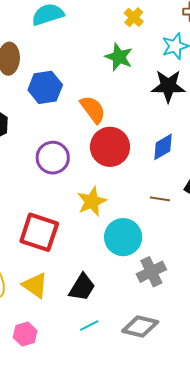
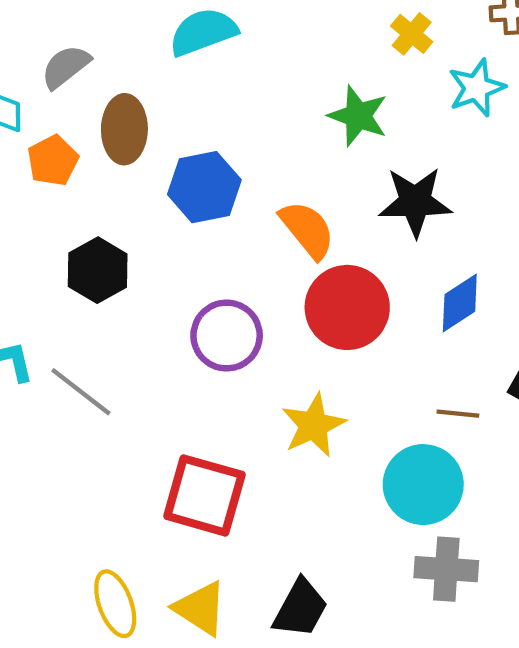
yellow cross: (134, 17) -> (412, 34), moved
black star: (168, 86) -> (415, 202), moved
cyan circle: (123, 237) -> (423, 485), moved
gray cross: (151, 272) -> (446, 569), turned 32

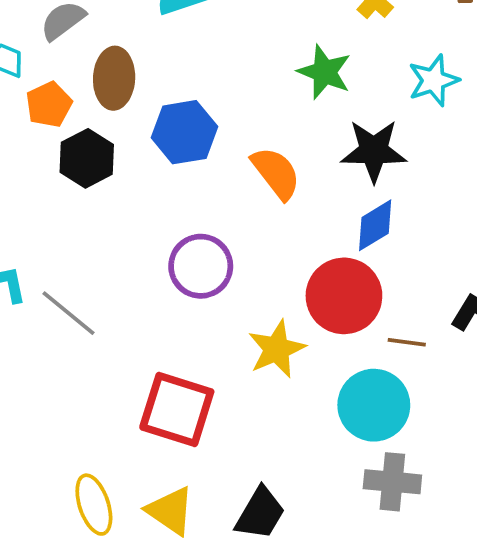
cyan star: (477, 88) -> (433, 80), moved
black hexagon: (98, 270) -> (87, 158), moved
blue diamond: (460, 303) -> (375, 225), moved
red circle: (347, 307) -> (344, 296), moved

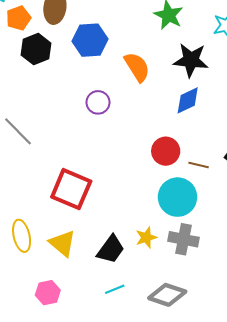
purple circle: (201, 266) -> (98, 102), moved, size x0.7
red circle: (344, 296) -> (166, 151), moved, size x0.7
yellow star: (277, 349) -> (146, 237), moved, size x0.7

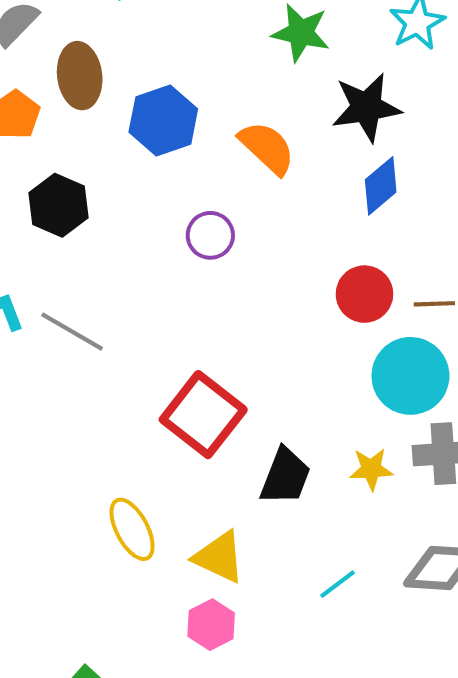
black hexagon: (36, 49) -> (59, 205), moved
red square: (71, 189) -> (203, 415), turned 30
yellow star: (146, 237) -> (371, 469), turned 30
yellow triangle: (62, 243) -> (219, 557), moved
black trapezoid: (111, 249) -> (285, 476), moved

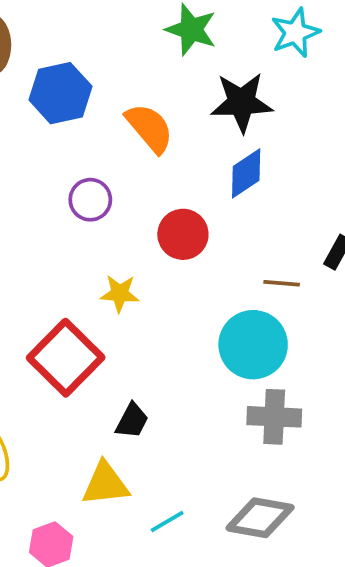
red circle: (364, 294) -> (183, 234), moved
yellow star: (371, 469) -> (120, 293), moved
black trapezoid: (285, 476) -> (132, 421), size x0.7
yellow triangle: (219, 557) -> (105, 484), moved, turned -38

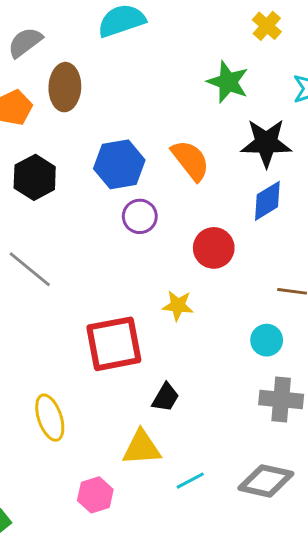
blue hexagon: (60, 93) -> (119, 164), moved
yellow star: (120, 293) -> (178, 306), moved
cyan circle: (253, 345) -> (267, 340), size x0.6
red square: (66, 358) -> (114, 344), turned 32

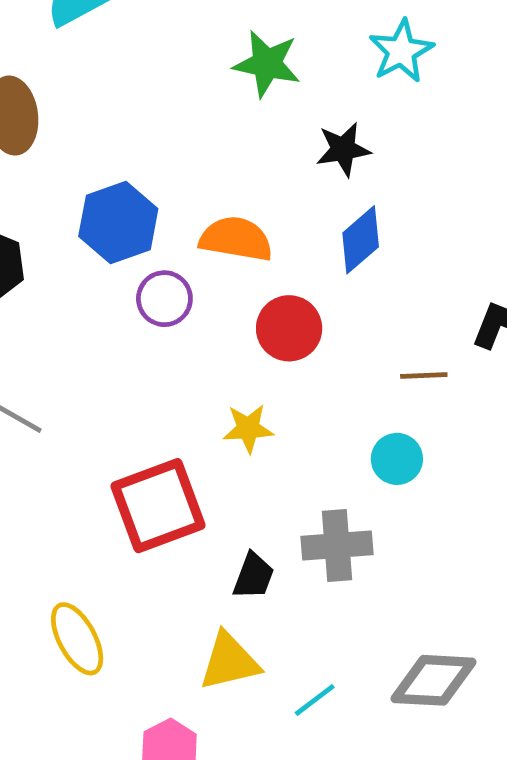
black star: (266, 143) -> (343, 149), size x0.7
orange semicircle: (190, 160) -> (236, 239), moved, turned -33
gray cross: (281, 400) -> (337, 545), moved

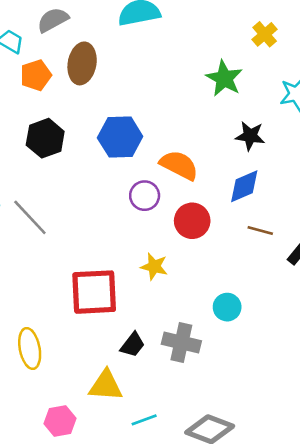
purple circle: (164, 299) -> (145, 196), moved
brown line: (424, 375) -> (260, 230), moved

